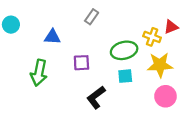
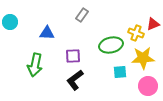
cyan square: (125, 76) -> (120, 72), moved
black L-shape: (96, 97) -> (75, 80), moved

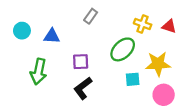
cyan circle: (10, 22) -> (22, 31), moved
red triangle: (153, 24) -> (169, 26), turned 40
yellow cross: (136, 33) -> (143, 24), moved
green ellipse: (111, 45) -> (123, 49), turned -30

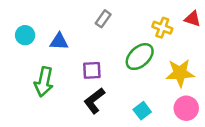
red triangle: (169, 26) -> (193, 19), moved
cyan square: (133, 79) -> (142, 111), moved, turned -32

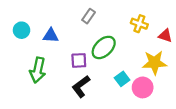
red triangle: (193, 19) -> (165, 36), moved
green ellipse: (140, 57) -> (104, 47), moved
pink circle: (186, 108) -> (143, 87), moved
cyan square: (142, 111) -> (122, 79), moved

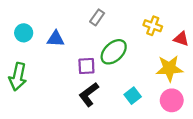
green arrow: (38, 70) -> (18, 77), moved
cyan square: (122, 79) -> (133, 96), moved
pink circle: (143, 87) -> (172, 100), moved

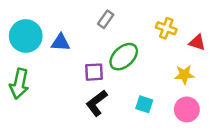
cyan circle: (24, 33) -> (26, 36), size x1.6
yellow star: (169, 68) -> (184, 75), size x0.7
cyan square: (133, 96) -> (144, 104), turned -35

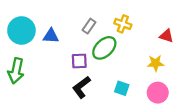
gray rectangle: (106, 19) -> (89, 26), moved
yellow cross: (166, 28) -> (123, 24), moved

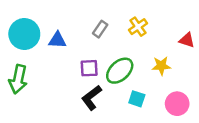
yellow cross: (123, 24) -> (138, 27), turned 35
green ellipse: (104, 48) -> (120, 71), moved
yellow star: (156, 63) -> (161, 66), moved

